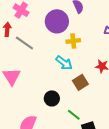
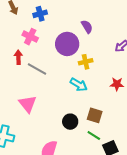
brown square: (80, 82) -> (95, 115), moved, turned -35

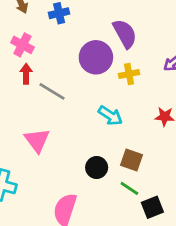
purple semicircle: (87, 27) -> (125, 34), size x1.5
pink cross: (30, 37) -> (22, 45), moved
yellow cross: (86, 62) -> (129, 74), moved

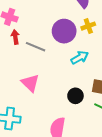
purple circle: (96, 57) -> (64, 31), moved
cyan arrow: (110, 116) -> (80, 58), turned -54

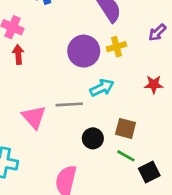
gray line: (36, 47) -> (69, 104), moved, turned -30

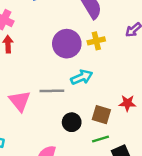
red star: (154, 84) -> (127, 103), moved
green line: (126, 156) -> (101, 139), turned -49

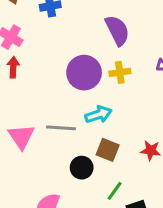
brown square: (101, 115) -> (108, 150), moved
green line: (101, 139) -> (115, 191), turned -42

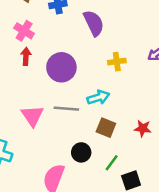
purple semicircle: (117, 30) -> (94, 23), moved
purple circle: (84, 73) -> (61, 67), moved
black circle: (82, 168) -> (81, 152), moved

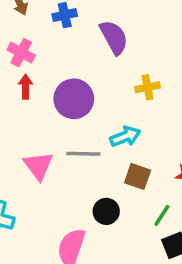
green line: (112, 163) -> (162, 215), moved

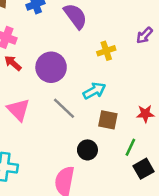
red arrow: (25, 87) -> (13, 63), turned -42
gray line: (83, 154) -> (64, 108), turned 50
pink triangle: (38, 166) -> (18, 110), moved

